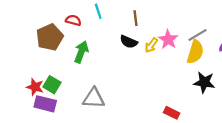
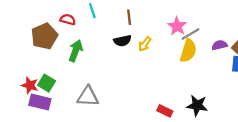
pink star: (168, 40) -> (177, 26), moved
black semicircle: (129, 42) -> (122, 41), turned -36
black star: (204, 82) -> (197, 105), moved

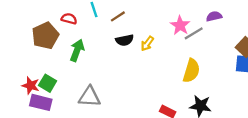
brown line: (129, 17) -> (118, 16), moved, turned 64
purple semicircle: (219, 45) -> (214, 16), moved
yellow semicircle: (188, 51) -> (191, 71), moved

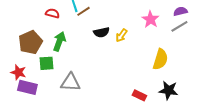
brown line: (118, 16) -> (83, 11), moved
gray line: (194, 33) -> (179, 26), moved
brown pentagon: (45, 36) -> (30, 42), moved
green square: (48, 83) -> (46, 63), moved, turned -35

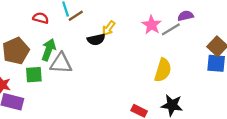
gray line: (179, 26) -> (171, 29), moved
yellow arrow: (121, 35) -> (109, 28), moved
gray triangle: (70, 82) -> (61, 63), moved

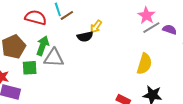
purple semicircle: (186, 16) -> (170, 30), moved, turned 32
red semicircle: (41, 18) -> (36, 17), size x1.5
pink star: (152, 25) -> (146, 15), moved

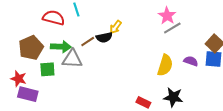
brown line: (67, 15) -> (88, 41), moved
purple semicircle: (170, 30) -> (191, 61), moved
green arrow: (43, 46) -> (61, 47), turned 72

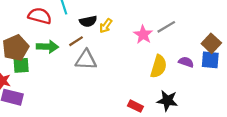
pink star: (167, 16) -> (143, 35), moved
black semicircle: (104, 37) -> (88, 21), moved
gray triangle: (72, 59) -> (86, 60), moved
green square: (47, 69) -> (21, 65), moved

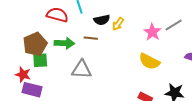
brown line: (76, 41) -> (91, 38), turned 40
gray triangle: (86, 60) -> (82, 69), moved
yellow semicircle: (159, 66) -> (149, 61), moved, turned 100

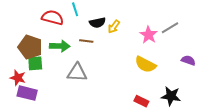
brown pentagon: (35, 44) -> (30, 47), turned -30

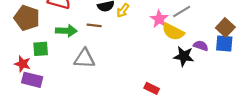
brown pentagon: (30, 47) -> (27, 18), moved
yellow semicircle: (145, 64) -> (173, 32), moved
black star: (171, 96) -> (184, 56), moved

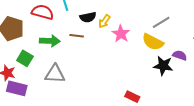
pink star: (159, 19) -> (121, 34), moved
green square: (41, 49) -> (25, 58), turned 35
gray triangle: (84, 58) -> (55, 74), moved

